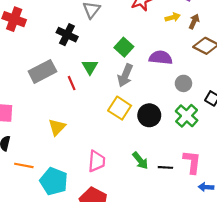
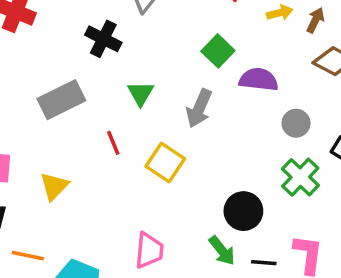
green square: (124, 47) -> (218, 51), moved
red line: (72, 83) -> (113, 143), moved
yellow square: (120, 108) -> (165, 163), moved
black circle: (149, 115) -> (243, 211), moved
yellow triangle: (57, 127) -> (54, 186), moved

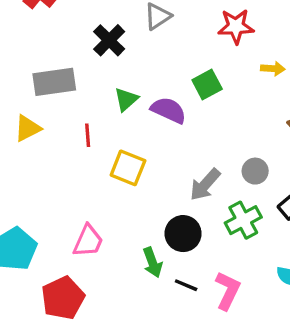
purple semicircle: (259, 80) -> (169, 110), moved
gray arrow: (199, 108) -> (205, 185), moved
yellow square: (165, 163) -> (128, 168), turned -30
yellow triangle: (54, 186) -> (28, 128), moved

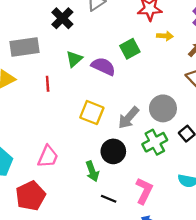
yellow arrow: (273, 69) -> (165, 36), moved
yellow square: (128, 168) -> (92, 113), moved
gray circle: (255, 171) -> (163, 108), size x1.5
black line: (186, 285) -> (109, 199), moved

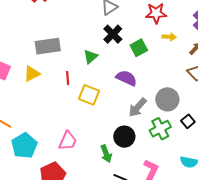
black cross: (62, 18) -> (113, 34), moved
purple semicircle: (103, 66) -> (126, 78), moved
yellow square: (92, 113) -> (89, 95), moved

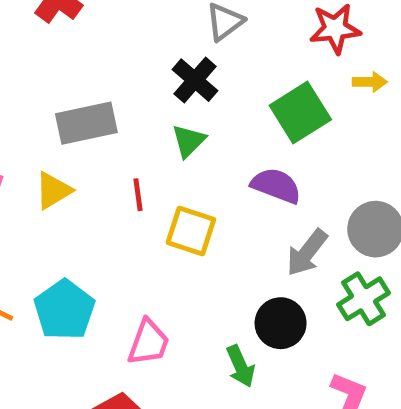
black cross: (113, 34) -> (195, 80), moved
green square: (139, 48) -> (300, 112), size x1.4
cyan pentagon: (24, 146) -> (64, 310), moved

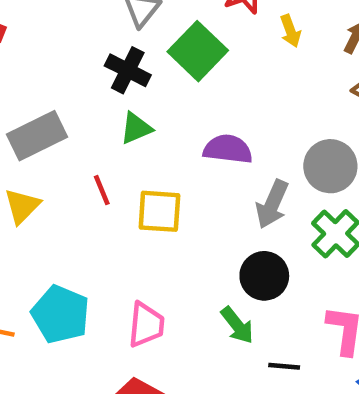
yellow arrow: (370, 82) -> (290, 31), turned 84
green square: (300, 112) -> (198, 51), moved
green triangle: (189, 141) -> (136, 128), turned 36

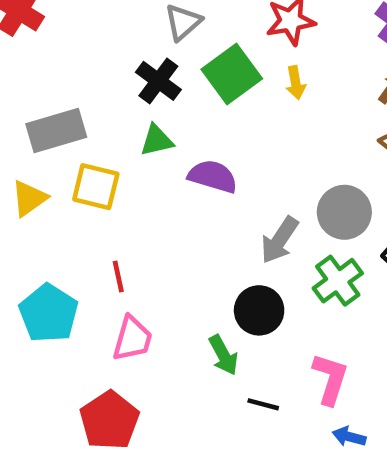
yellow arrow: (290, 31) -> (296, 83), moved
purple semicircle: (228, 149) -> (213, 176), moved
red line: (102, 190) -> (118, 276), moved
yellow square: (159, 211) -> (96, 187), moved

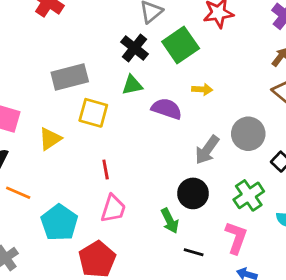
yellow arrow: (296, 83) -> (202, 89), moved, turned -78
yellow triangle: (29, 198) -> (50, 139), moved
green cross: (338, 281) -> (249, 195), moved
cyan pentagon: (49, 313) -> (59, 223), moved

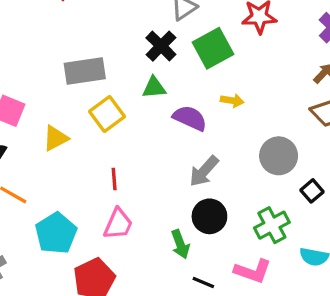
yellow square: (93, 113) -> (107, 114), turned 32
gray arrow: (207, 150) -> (204, 171), moved
pink L-shape: (236, 238) -> (253, 271), turned 84

